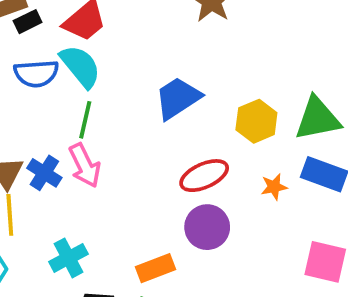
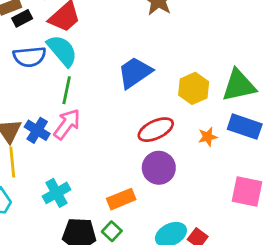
pink arrow: (85, 165) -> (67, 124), turned -116

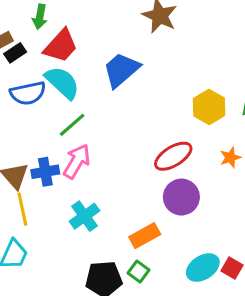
blue trapezoid: (135, 73) -> (121, 70), moved
green line: (67, 90) -> (72, 125), turned 44
blue cross: (37, 130) -> (45, 172), turned -35
cyan cross: (56, 193) -> (85, 216), moved

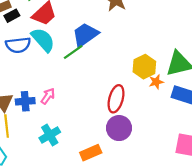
green line: (72, 125) -> (73, 52), moved
red ellipse: (173, 156) -> (116, 99), turned -48
orange star: (230, 157) -> (156, 82), moved
pink arrow: (77, 161) -> (48, 96), size x0.7

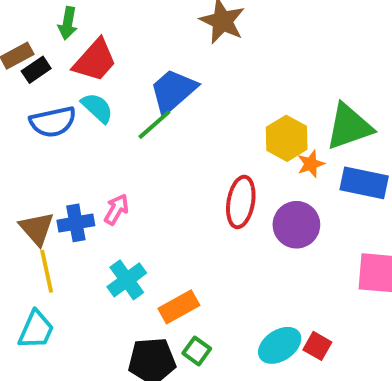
cyan semicircle: (43, 40) -> (97, 108), size x0.7
purple circle: (119, 128) -> (296, 225), moved
orange rectangle: (91, 153) -> (179, 307), moved

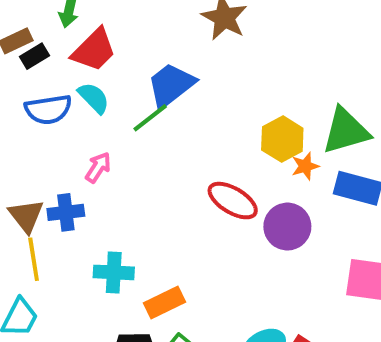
red ellipse: (241, 202) -> (233, 201), turned -72
pink arrow: (116, 209) -> (98, 167), moved
cyan cross: (127, 280) -> (114, 272), turned 36

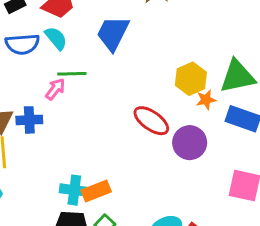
blue trapezoid: (171, 85) -> (113, 33), turned -30
green line: (150, 118) -> (72, 74), moved, turned 32
cyan cross: (114, 272) -> (74, 190), moved

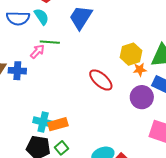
purple circle: (190, 143) -> (142, 97), moved

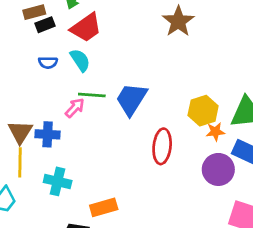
blue trapezoid: (81, 17) -> (131, 99), moved
blue semicircle: (18, 18) -> (48, 63), size x0.6
red ellipse: (101, 80) -> (162, 146), turned 55
cyan cross: (43, 122) -> (58, 181), moved

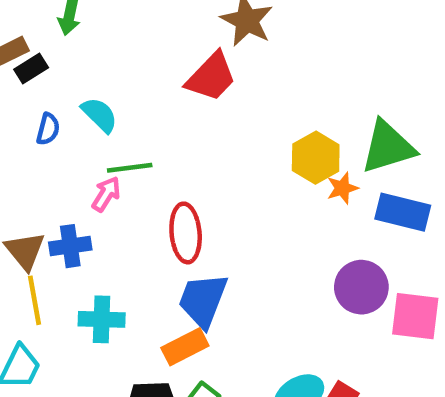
red trapezoid: (86, 28) -> (211, 77), moved
blue semicircle: (48, 63) -> (48, 129), turned -66
blue trapezoid: (131, 99) -> (203, 300), moved
red ellipse: (162, 146) -> (186, 233), moved
purple circle: (218, 169) -> (361, 287), moved

